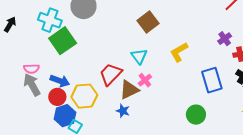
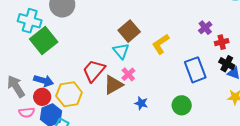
brown square: (148, 22) -> (129, 31), moved
pink semicircle: (31, 69) -> (27, 112), moved
blue star: (123, 111) -> (141, 103), moved

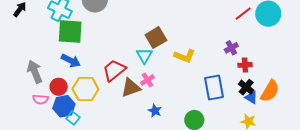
green square: (44, 40) -> (70, 32), turned 32
yellow L-shape: (161, 44) -> (185, 56), turned -135
blue arrow: (44, 81) -> (71, 61), moved

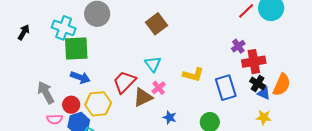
brown square: (156, 38) -> (157, 24), moved
yellow L-shape: (185, 56) -> (193, 75), moved
red cross: (245, 65) -> (254, 62), size x1.6

